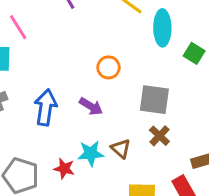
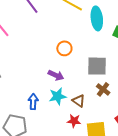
blue arrow: (46, 107) -> (33, 102), moved, size x0.7
cyan star: (91, 153) -> (58, 96), moved
red star: (64, 169) -> (74, 121), moved

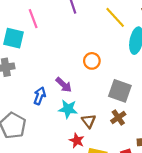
purple arrow: (56, 75) -> (64, 85), moved
blue arrow: (33, 102) -> (40, 96), moved

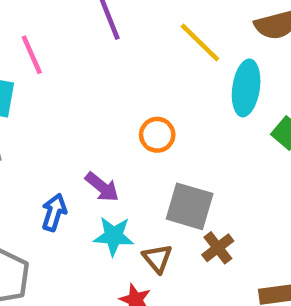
gray square: (120, 91) -> (190, 206), moved

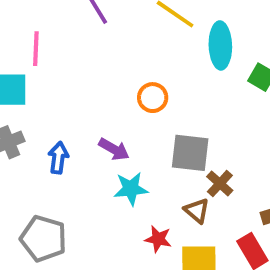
pink line: (32, 55) -> (36, 49), turned 36
blue arrow: (54, 212) -> (58, 158), moved
brown triangle: (157, 258) -> (197, 211), moved

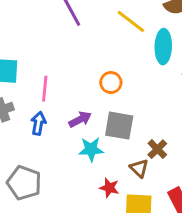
pink line: (36, 49) -> (45, 89), moved
purple arrow: (114, 149) -> (80, 119), turned -60
gray square: (190, 153) -> (119, 126), moved

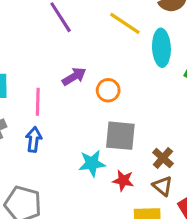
purple arrow: (80, 119) -> (74, 77), moved
brown triangle: (139, 168) -> (163, 186), moved
red star: (109, 188) -> (123, 180), moved

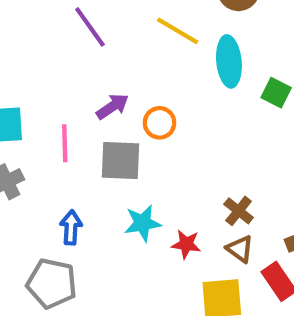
gray square: (120, 136) -> (120, 161), moved
blue arrow: (34, 140) -> (71, 227), moved

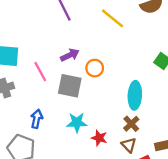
cyan ellipse: (229, 61) -> (135, 95), moved
pink line: (65, 143) -> (40, 72), turned -36

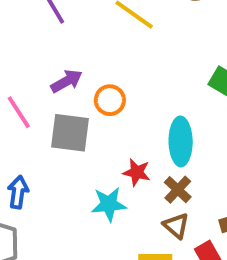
cyan star: (77, 122) -> (109, 204), moved
red star: (99, 138) -> (137, 172), moved

